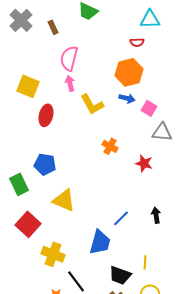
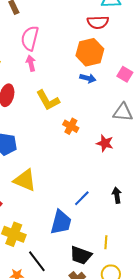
red semicircle: (137, 42) -> (98, 22), size x1.5
yellow L-shape: (92, 104) -> (48, 100), moved
pink square: (149, 108) -> (125, 74), moved

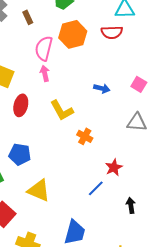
orange hexagon: (90, 52) -> (73, 34), moved
red star: (105, 143) -> (114, 167), moved, turned 30
blue line: (82, 198) -> (96, 188), moved

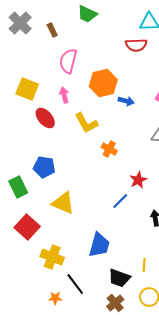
orange hexagon: (73, 34) -> (103, 83), moved
pink arrow: (45, 73) -> (64, 95), moved
red ellipse: (21, 105) -> (45, 118), turned -55

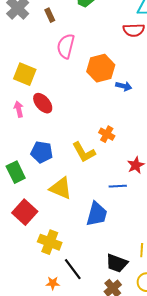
pink arrow: (64, 95) -> (19, 109), moved
yellow L-shape: (86, 123) -> (84, 152), moved
blue line: (120, 201) -> (118, 186), turned 42
blue trapezoid: (99, 245) -> (97, 214), moved

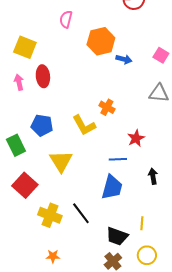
pink semicircle: (66, 46) -> (66, 19), size x0.7
red ellipse: (43, 103) -> (43, 76), turned 35
yellow triangle: (61, 188) -> (61, 161), turned 35
blue trapezoid: (97, 214) -> (112, 187), moved
black line: (73, 269) -> (81, 213), moved

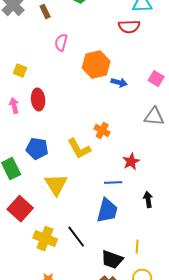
yellow square: (25, 47) -> (20, 71), size x0.6

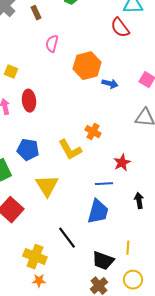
red semicircle: (129, 27) -> (120, 28), turned 55
yellow cross: (45, 239) -> (35, 257), moved

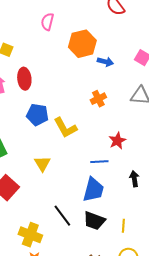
orange cross: (93, 132) -> (98, 99), moved, turned 35
blue pentagon: (28, 150) -> (37, 115), moved
yellow triangle: (47, 186) -> (42, 164), size x0.7
black trapezoid: (103, 261) -> (94, 221), moved

